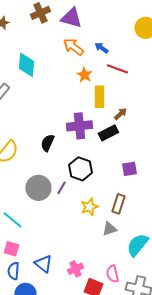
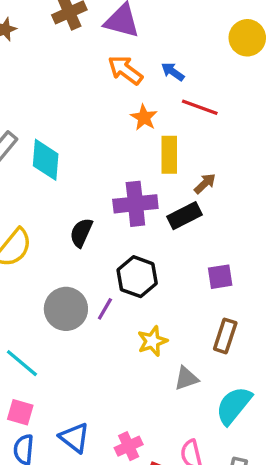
cyan diamond: (26, 65) -> (46, 160), moved
brown rectangle: (118, 204) -> (225, 336), moved

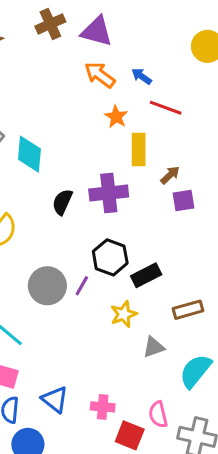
black rectangle: (185, 216) -> (146, 275), moved
black semicircle: (81, 233) -> (62, 202), moved
purple square: (220, 277) -> (184, 200), moved
brown rectangle: (225, 336) -> (188, 310), turned 56
pink cross: (129, 446) -> (103, 407), turned 30

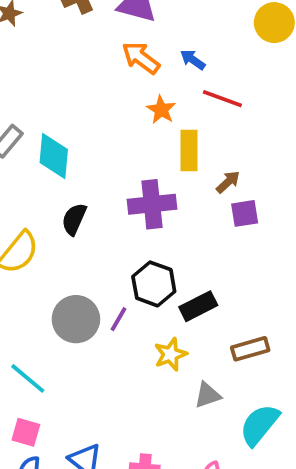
black semicircle: (62, 202) -> (74, 219), moved

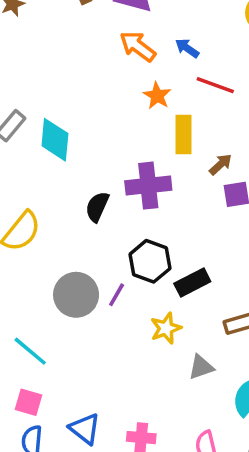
black semicircle: (74, 219) -> (97, 207), moved

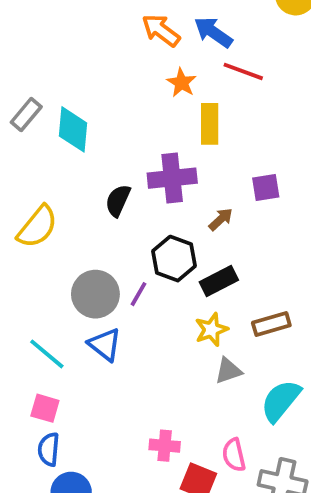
blue arrow: (187, 48) -> (213, 32), size x1.5
brown arrow: (221, 164) -> (221, 219), moved
yellow star: (166, 328) -> (211, 330), moved
blue triangle: (85, 429) -> (105, 345), moved

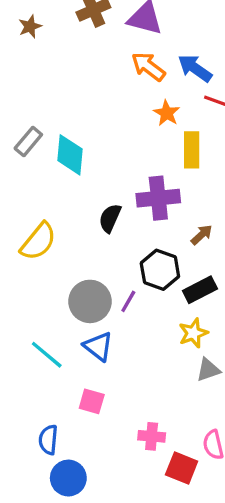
pink square: (45, 408) -> (92, 401), moved

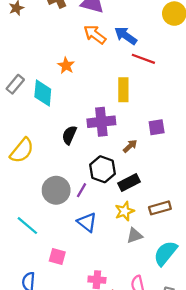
orange star: (167, 113) -> (66, 65), moved
blue triangle: (98, 346) -> (87, 222), moved

